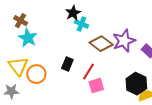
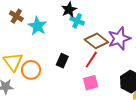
cyan star: (28, 38) -> (37, 26), moved
red line: (88, 71) -> (91, 60), moved

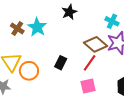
brown cross: (16, 16) -> (17, 28), moved
cyan cross: (77, 21) -> (112, 21), moved

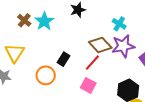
orange circle: (29, 71) -> (46, 75), moved
pink square: (88, 86) -> (88, 85), turned 35

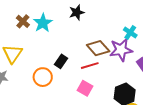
cyan cross: (119, 24) -> (130, 33), moved
red line: (92, 63) -> (90, 66), turned 30

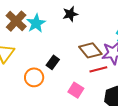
brown cross: (23, 21) -> (16, 21), size x1.5
red line: (90, 66) -> (98, 69), moved

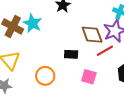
brown diamond: (90, 50) -> (92, 35), turned 35
black rectangle: (53, 62) -> (71, 54), moved, turned 72

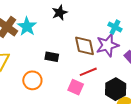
red line: (105, 51) -> (88, 72), moved
black rectangle: (71, 54) -> (52, 57), moved

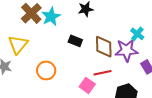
black rectangle: (52, 57) -> (75, 41), moved

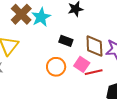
orange circle: (46, 70) -> (56, 67), moved
pink square: (87, 85) -> (82, 64), moved

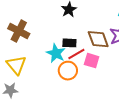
cyan star: (41, 17) -> (56, 53), moved
red line: (94, 72) -> (76, 54), moved

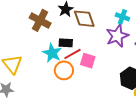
brown cross: (19, 31) -> (40, 20), moved
brown diamond: (98, 39) -> (84, 19), moved

